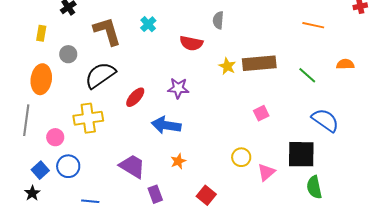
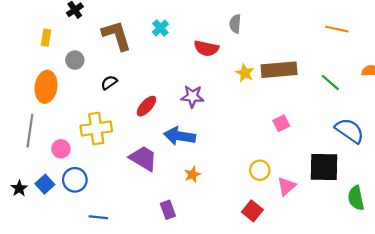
black semicircle: (100, 75) -> (109, 83), size x0.5
purple trapezoid: (132, 166) -> (143, 158), moved
green semicircle: (314, 187) -> (356, 198), moved
black star: (32, 193) -> (19, 188), moved
red square: (206, 195) -> (252, 211), moved

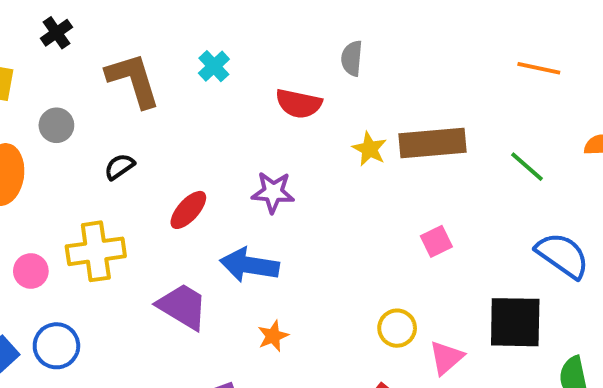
pink circle: (61, 149) -> (31, 271), moved

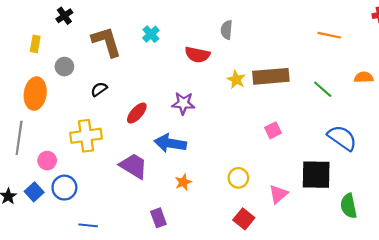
pink circle: (31, 271) -> (47, 161), moved
yellow circle: (397, 328) -> (238, 178), moved

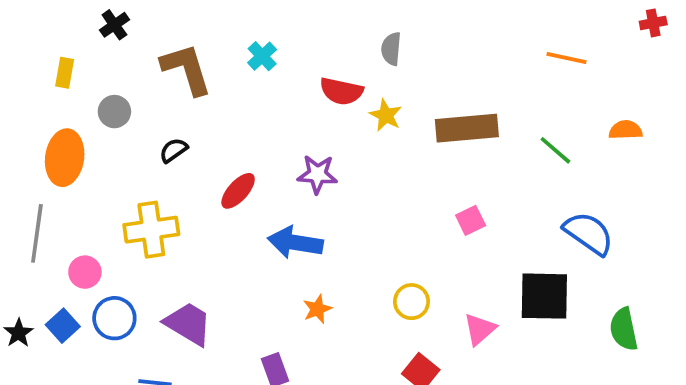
yellow star: (236, 80) -> (386, 115), moved
purple trapezoid: (134, 166) -> (188, 324), moved
green semicircle: (349, 206) -> (624, 329), moved

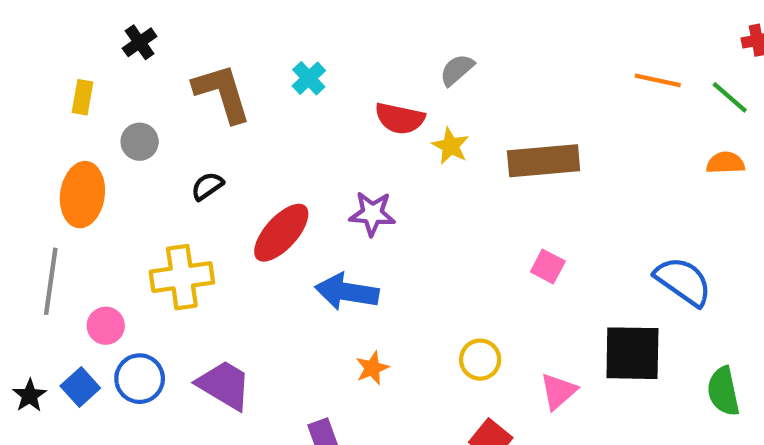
gray semicircle: (391, 49) -> (457, 70), turned 44
green line: (555, 150) -> (730, 97), moved
red ellipse: (238, 191) -> (281, 233), size x1.4
pink square: (471, 220) -> (548, 266), turned -36

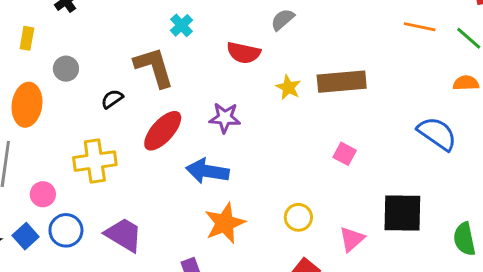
brown L-shape: (222, 93) -> (154, 67), moved
yellow star: (451, 146) -> (288, 87), moved
blue semicircle: (683, 281) -> (437, 134), moved
orange star: (372, 368) -> (225, 223), size x1.8

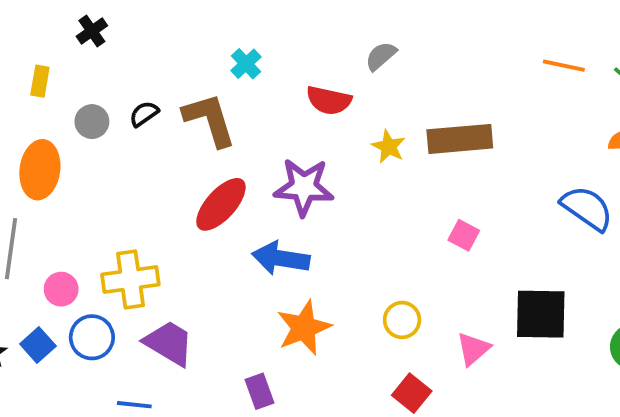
black semicircle: (112, 99) -> (144, 114), moved
purple star: (225, 118) -> (304, 187), size x1.4
yellow cross: (95, 161) -> (130, 280), moved

